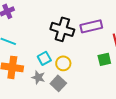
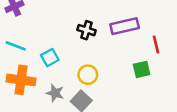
black cross: (62, 29) -> (87, 30), size x0.6
cyan square: (44, 58) -> (50, 58), moved

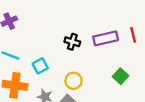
red line: (156, 45) -> (133, 35), moved
green square: (142, 69) -> (121, 76), turned -35

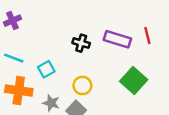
purple rectangle: (106, 38) -> (117, 39), turned 30
green square: (121, 76) -> (134, 81), size x1.5

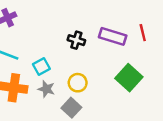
gray star: (51, 103) -> (46, 89), moved

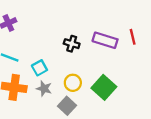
green square: (129, 78) -> (104, 87), moved

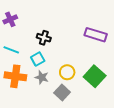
black cross: (72, 44) -> (44, 38), moved

